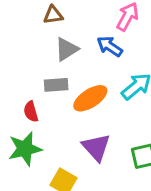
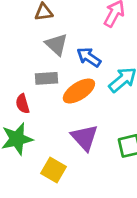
blue arrow: (110, 46) -> (89, 57), moved
gray triangle: (67, 49) -> (56, 45), turned -45

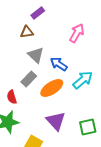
gray rectangle: (47, 78) -> (29, 79), turned -42

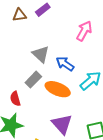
brown triangle: (27, 32) -> (19, 15), moved
orange ellipse: (52, 88) -> (58, 89), turned 55

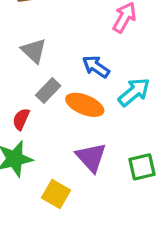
gray triangle: (41, 54) -> (34, 51), moved
red semicircle: (15, 99) -> (21, 119), turned 40

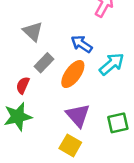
orange ellipse: (85, 105) -> (73, 74), turned -76
yellow square: (56, 194) -> (70, 145), moved

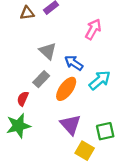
gray triangle: (33, 31) -> (48, 51), moved
yellow square: (70, 145) -> (85, 151), moved

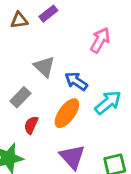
gray rectangle: (41, 79) -> (20, 97), moved
red semicircle: (23, 99) -> (31, 125), moved

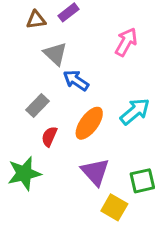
gray triangle: (44, 67) -> (55, 54), moved
blue arrow: (76, 81) -> (76, 80), moved

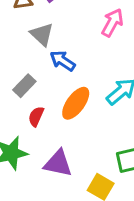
purple triangle: (95, 172) -> (58, 163), moved, turned -36

